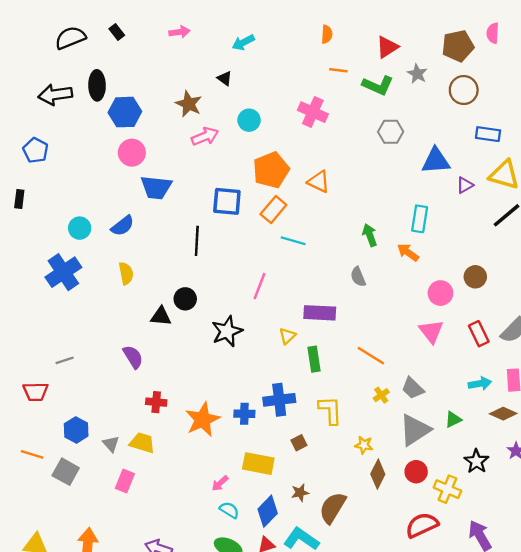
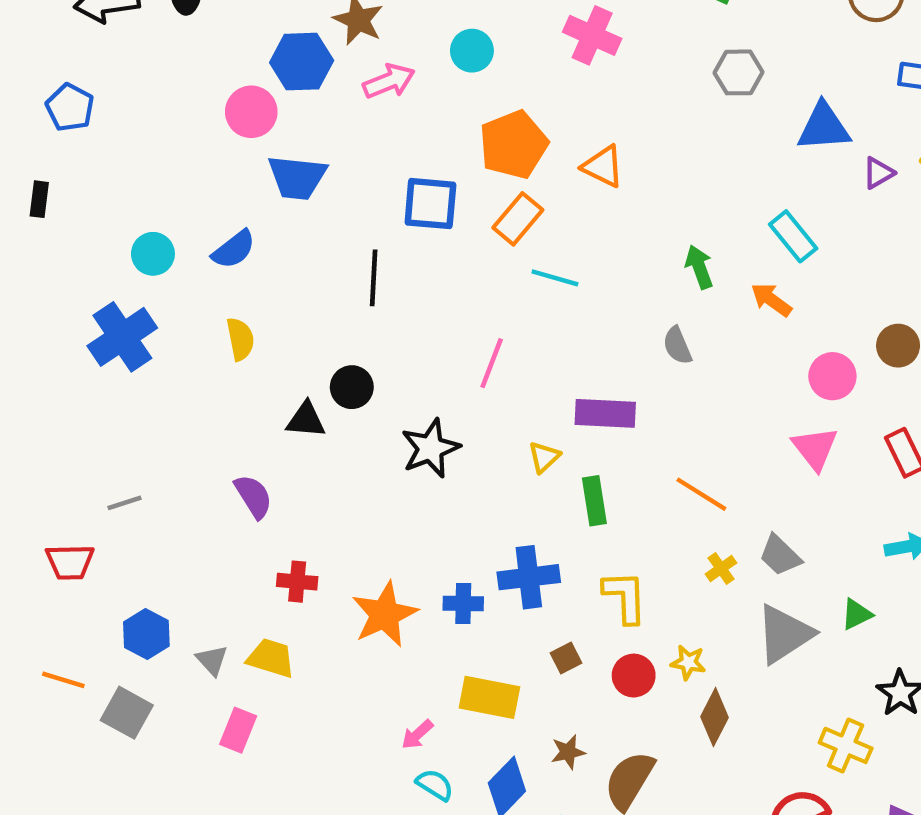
blue hexagon: (125, 112) -> (302, 62), moved
cyan rectangle: (420, 219) -> (793, 236), turned -48
red circle: (416, 472) -> (634, 676), moved

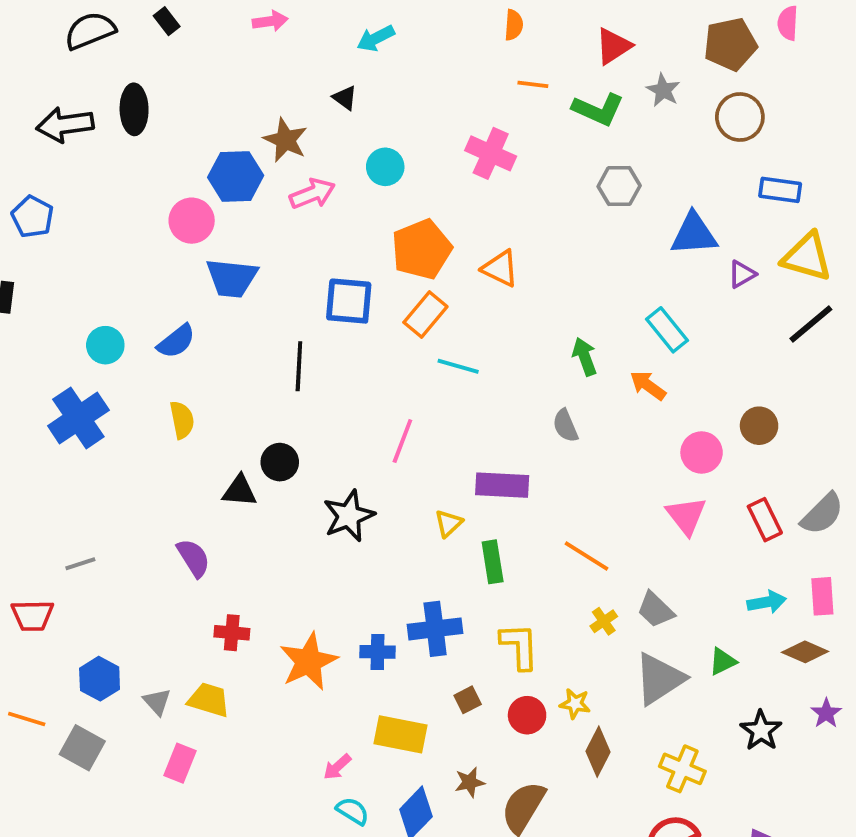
yellow cross: (846, 745) -> (682, 769), moved

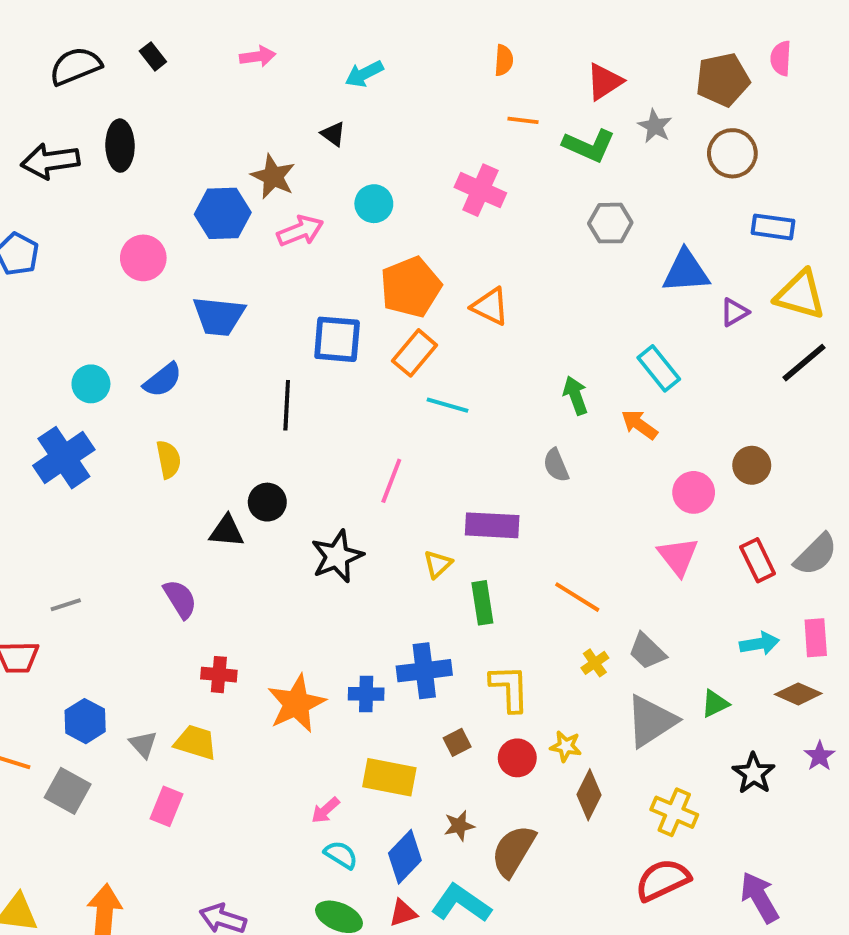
pink circle: (192, 221) -> (143, 258), moved

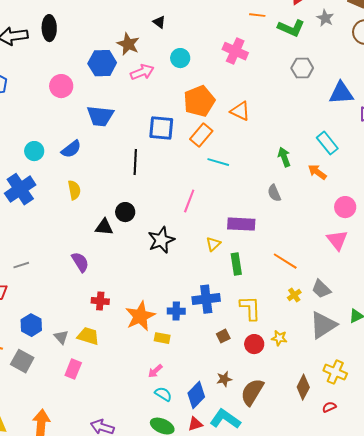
yellow rectangle: (389, 777) -> (162, 338), moved, size x0.6
brown diamond: (589, 795) -> (303, 387), moved
red semicircle: (663, 880) -> (329, 407), size x0.5

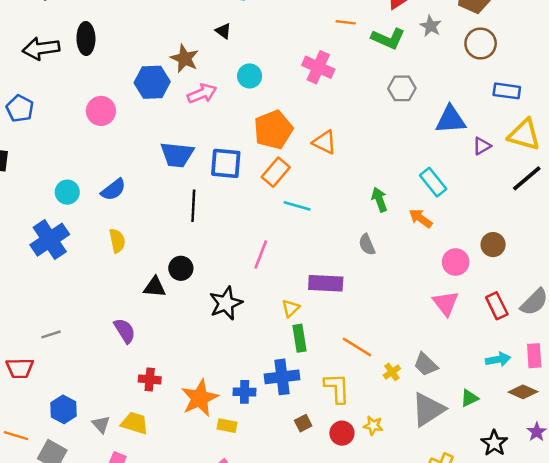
blue trapezoid: (100, 116) -> (177, 155), moved
orange line: (285, 261) -> (357, 347), moved
green rectangle: (236, 264) -> (299, 338), moved

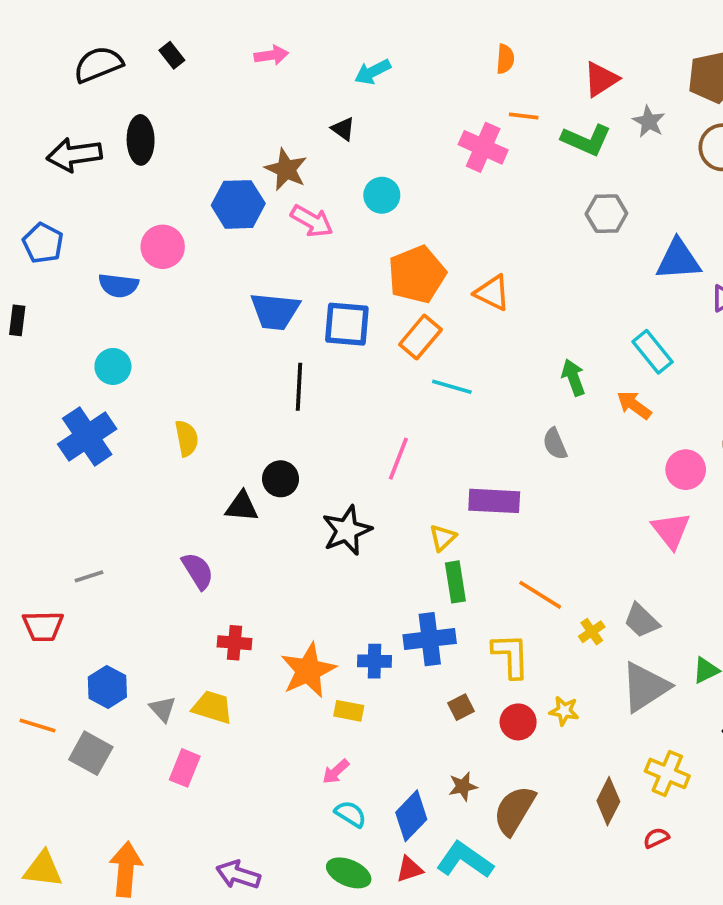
pink cross: (318, 67) -> (483, 147), moved
pink arrow: (202, 93) -> (312, 221), turned 52
blue semicircle: (113, 190) -> (118, 285), moved, turned 45

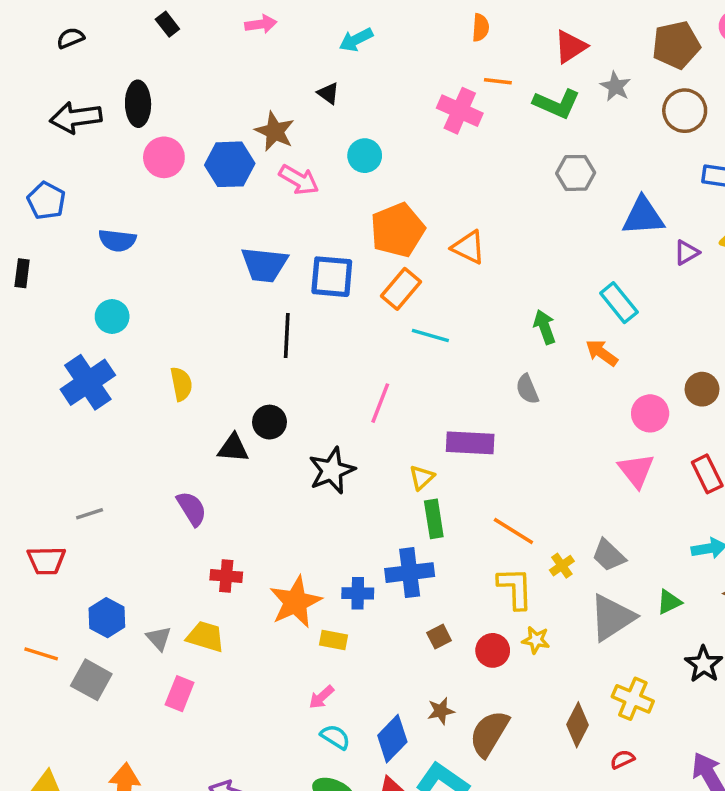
black semicircle: (98, 64) -> (71, 38), moved, size x0.6
pink circle: (163, 247) -> (164, 157), moved
yellow L-shape: (511, 656) -> (515, 588), moved

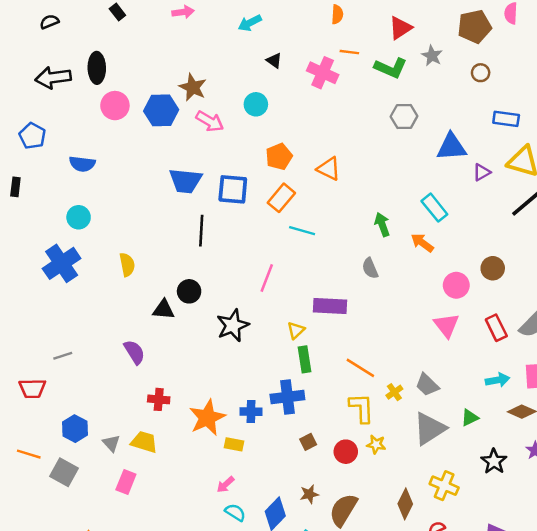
black triangle: (328, 93) -> (274, 61), moved
brown circle: (685, 111) -> (481, 73), size x0.6
orange pentagon: (398, 230) -> (279, 157), size x0.7

